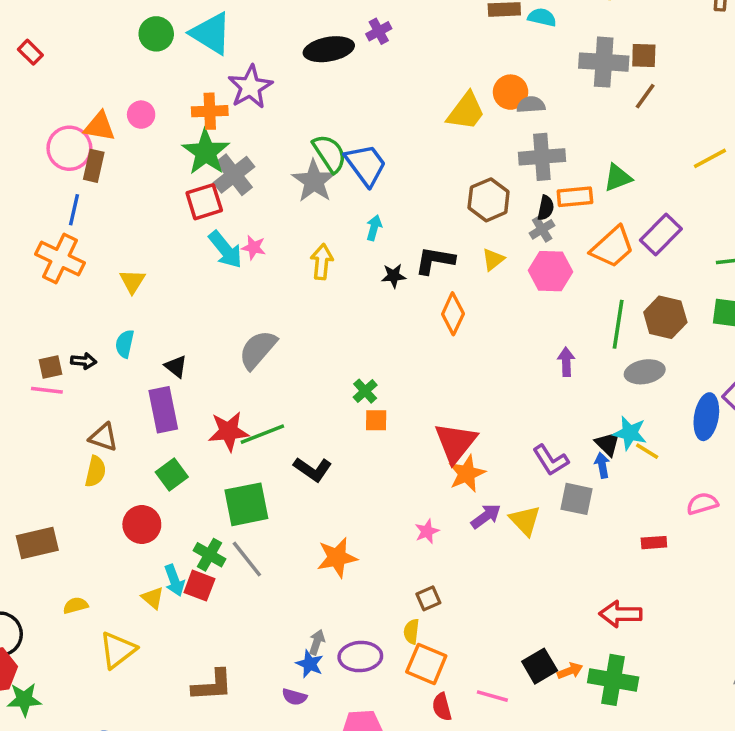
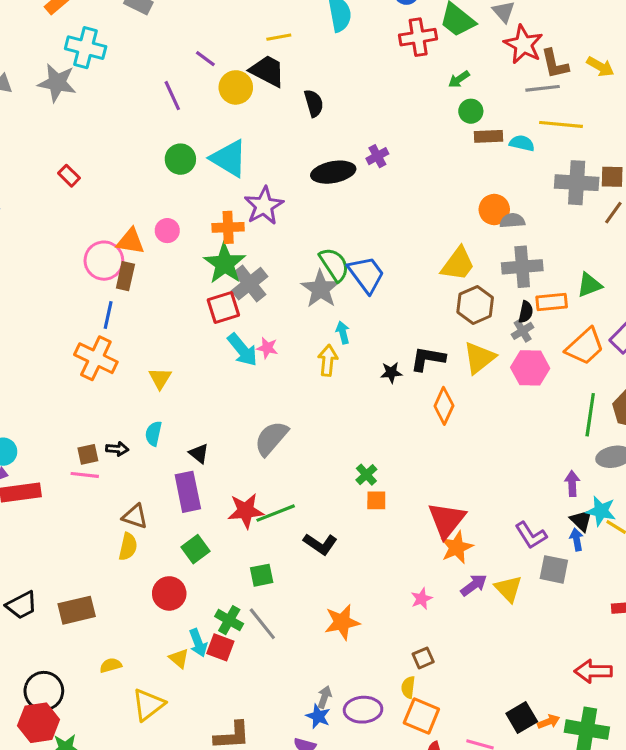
yellow trapezoid: (466, 111) -> (458, 264), moved
cyan arrow: (374, 228) -> (343, 333), moved, turned -30
yellow triangle: (493, 260) -> (479, 358), size x1.6
purple arrow: (566, 362) -> (572, 484), moved
green square: (246, 504) -> (262, 575), size x0.6

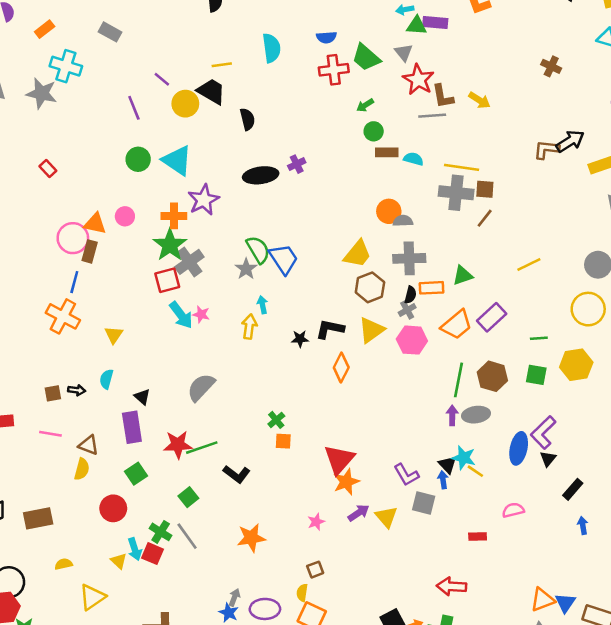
yellow line: (561, 124) -> (462, 167), moved
gray star: (321, 289) -> (246, 269), size x0.7
pink line: (85, 475) -> (50, 434), moved
purple arrow: (572, 484) -> (452, 415), moved
green square: (262, 575) -> (188, 497), turned -30

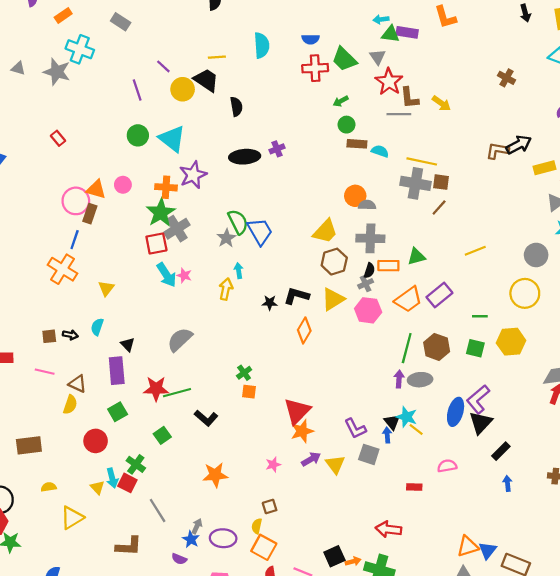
black triangle: (548, 459) -> (481, 423), size x1.6
gray line: (187, 536) -> (158, 511), moved

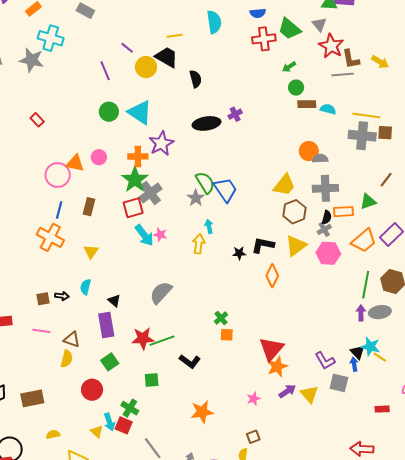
brown line: (439, 207) -> (386, 180), moved
brown rectangle: (90, 214) -> (89, 207), moved
green square: (162, 435) -> (152, 380), turned 35

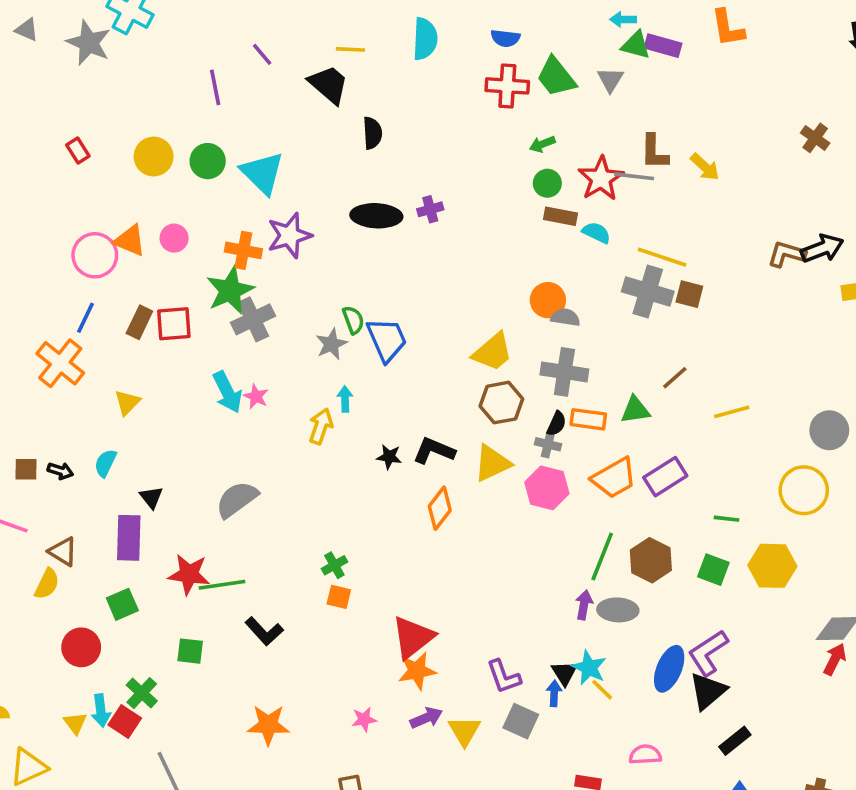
red star: (331, 46) -> (601, 179), moved
yellow circle: (146, 67) -> (154, 157), moved
green semicircle: (205, 183) -> (353, 320), size x0.7
red square: (133, 208) -> (174, 324), moved
gray cross: (324, 229) -> (548, 444), turned 32

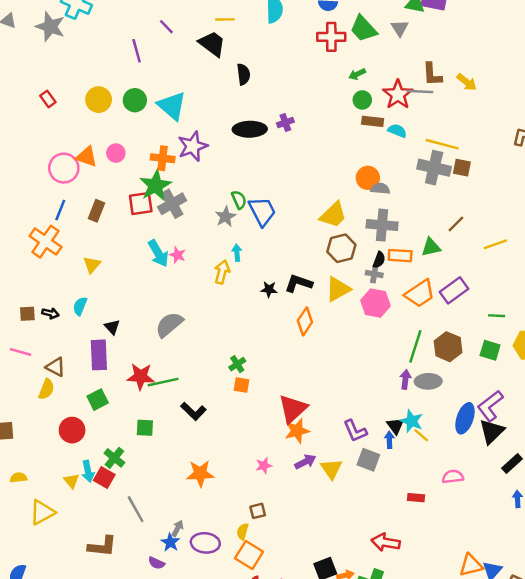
red square: (174, 324) -> (141, 204), moved

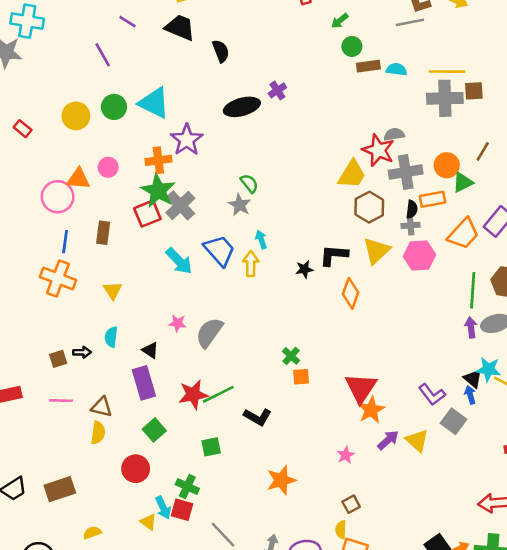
red star: (398, 94) -> (378, 150), moved
orange circle: (368, 178) -> (447, 165), moved
blue trapezoid: (262, 211) -> (219, 250), moved
pink star: (177, 255) -> (177, 323), moved
gray square: (368, 460) -> (454, 421), turned 30

